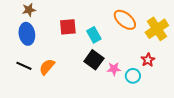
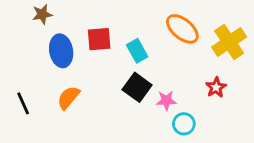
blue ellipse: (27, 34) -> (61, 51), moved
black line: (24, 66) -> (23, 103), moved, turned 42
cyan circle: (133, 76) -> (184, 124), moved

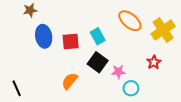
red square: (99, 39) -> (71, 41), moved
orange semicircle: (68, 98) -> (70, 81), moved
black line: (23, 103) -> (17, 88), moved

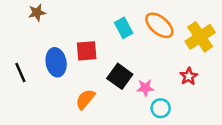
blue ellipse: (44, 36) -> (56, 62), moved
cyan rectangle: (98, 36) -> (124, 28), moved
black line: (17, 88) -> (20, 72), moved

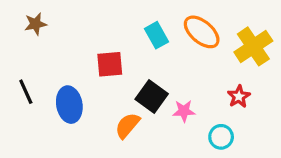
brown star: (37, 13) -> (35, 24), moved
blue ellipse: (56, 62) -> (69, 105), moved
orange semicircle: (85, 99) -> (127, 126), moved
cyan circle: (161, 108) -> (221, 137), moved

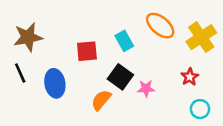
brown star: (35, 24) -> (28, 37), moved, size x1.6
cyan rectangle: (156, 35) -> (124, 41), moved
cyan circle: (221, 137) -> (200, 109), moved

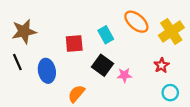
orange semicircle: (101, 100) -> (76, 94), moved

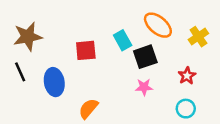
yellow cross: (171, 31) -> (198, 37), size x0.7
black square: (103, 65) -> (145, 57), moved, turned 35
cyan circle: (170, 93) -> (186, 109), moved

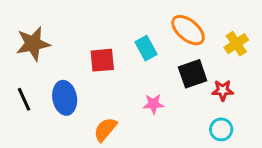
black square: (145, 57) -> (193, 74), moved
black line: (20, 72) -> (24, 99), moved
red star: (187, 76) -> (223, 90), turned 30
pink star: (144, 87) -> (153, 104), moved

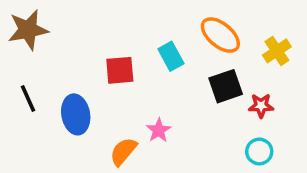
brown star: (33, 44) -> (28, 30), moved
black line: (24, 99) -> (28, 99), moved
pink star: (153, 104) -> (159, 130), moved, turned -30

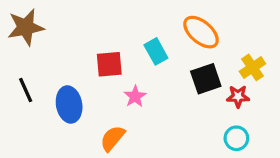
yellow cross: (277, 51) -> (252, 67), moved
pink star: (159, 130) -> (135, 96), moved

